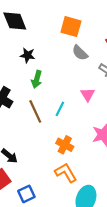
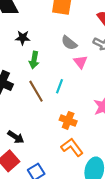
gray semicircle: (80, 53) -> (69, 43), moved
pink triangle: (88, 95) -> (80, 62), moved

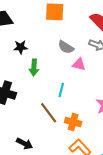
pink triangle: (80, 62) -> (79, 64), turned -32
brown line: (36, 91) -> (49, 113), moved

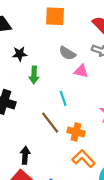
cyan line: (61, 90) -> (63, 98), turned -32
black arrow: (24, 144) -> (25, 155), turned -112

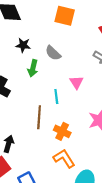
gray semicircle: (67, 53) -> (53, 53), moved
pink triangle: (81, 71) -> (76, 82), moved, turned 32
brown line: (50, 123) -> (39, 117), turned 30

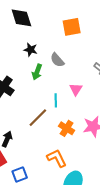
orange square: (65, 16) -> (72, 27), turned -30
brown line: (39, 117) -> (38, 118), turned 35
orange cross: (62, 131) -> (67, 128), moved

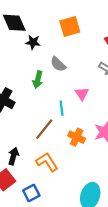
black star: (31, 50) -> (33, 42), moved
orange L-shape: (57, 158) -> (47, 162), moved

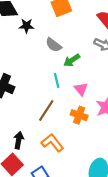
green arrow: (38, 80) -> (72, 60), moved, turned 49
pink triangle: (82, 94) -> (81, 89), moved
cyan line: (62, 108) -> (57, 81), moved

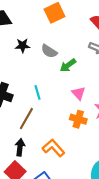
black star: (27, 26) -> (23, 46), moved
cyan line: (57, 81) -> (37, 92), moved
brown line: (46, 110) -> (26, 119), moved

